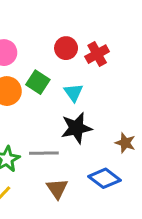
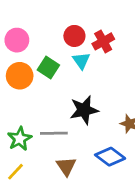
cyan triangle: (73, 92) -> (81, 61), moved

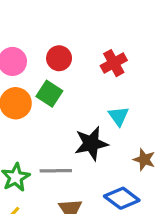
red circle: (74, 36) -> (59, 58), moved
cyan triangle: (81, 61) -> (119, 116), moved

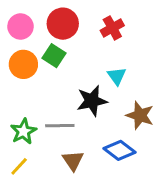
red circle: (59, 58) -> (63, 24), size x1.4
brown star: (144, 160) -> (140, 115), size x1.4

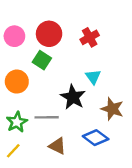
orange circle: (23, 64) -> (17, 82), moved
black star: (92, 101) -> (73, 97), turned -30
brown triangle: (73, 161) -> (57, 146), turned -30

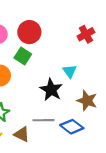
red cross: (90, 37) -> (86, 34), moved
gray line: (47, 117) -> (43, 120), moved
brown triangle: (57, 146) -> (22, 134), moved

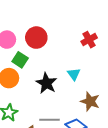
green square: (23, 56) -> (20, 60), moved
black star: (51, 90) -> (46, 83), moved

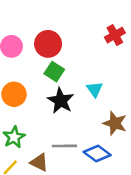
red cross: (89, 40) -> (115, 35), moved
green square: (20, 60) -> (54, 72), moved

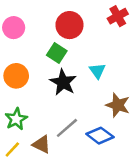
red circle: (48, 44) -> (69, 25), moved
gray line: (64, 146) -> (67, 128), turned -40

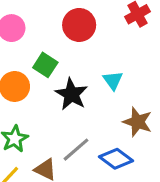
green square: (57, 53) -> (45, 65), moved

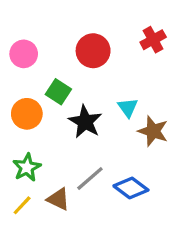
brown star: (138, 122) -> (153, 131), moved

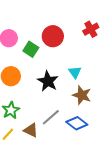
green square: (58, 92) -> (31, 49), moved
brown star: (153, 131) -> (82, 95), moved

